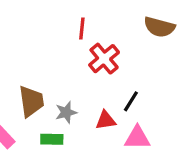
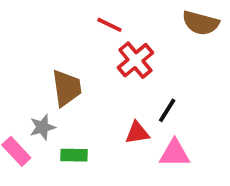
red line: (82, 29) -> (109, 25), turned -70
brown trapezoid: (31, 101) -> (67, 88), moved
gray star: (66, 112) -> (42, 127), moved

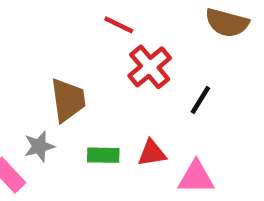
black line: (167, 110) -> (200, 100), moved
green rectangle: (74, 155) -> (103, 155), moved

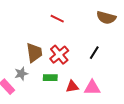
red cross: (150, 67) -> (59, 55), moved
red triangle: (152, 153) -> (72, 87), moved

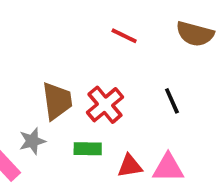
red line: (57, 19) -> (124, 36), moved
black line: (94, 53) -> (172, 101), turned -56

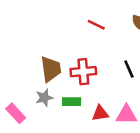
red cross: (105, 105) -> (83, 72), turned 35
gray star: (32, 141) -> (44, 98), moved

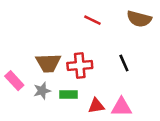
brown trapezoid: (51, 69) -> (48, 63), turned 96
pink rectangle: (16, 113) -> (14, 81), moved

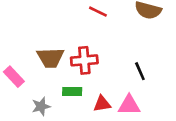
black line: (124, 63) -> (140, 71), moved
gray star: (42, 91) -> (41, 106), moved

